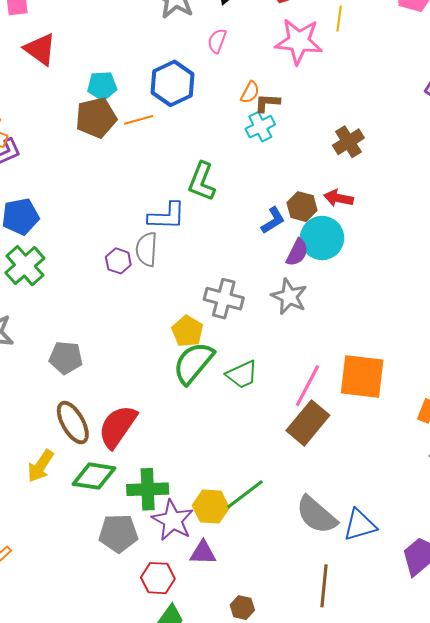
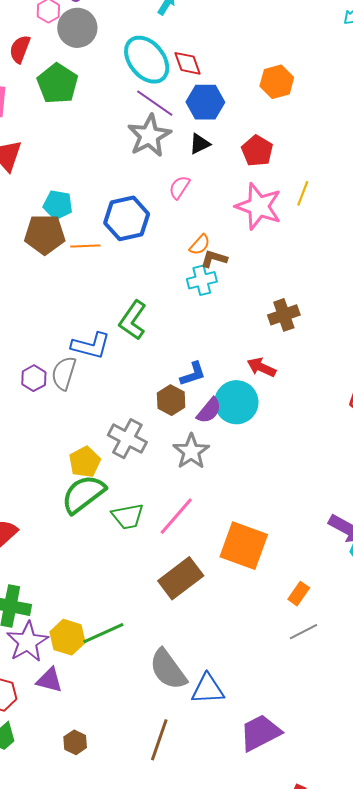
brown hexagon: (302, 207) -> (171, 400), moved
pink line: (307, 386) -> (176, 516), moved

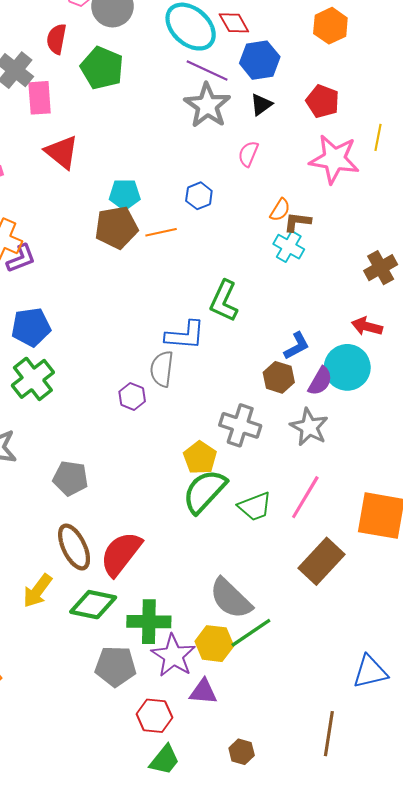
blue hexagon: (127, 218) -> (199, 196), size x0.6
cyan cross: (202, 280) -> (289, 247), turned -36
purple hexagon: (34, 378) -> (132, 396), moved
gray semicircle: (168, 669) -> (231, 598), moved

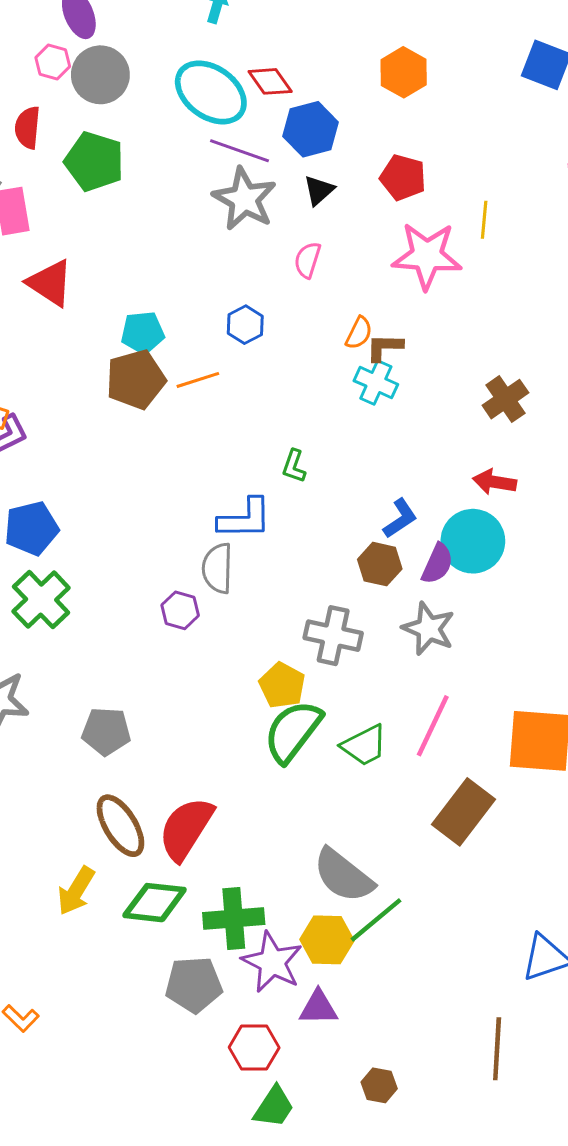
green L-shape: (224, 301) -> (294, 466), size x0.6

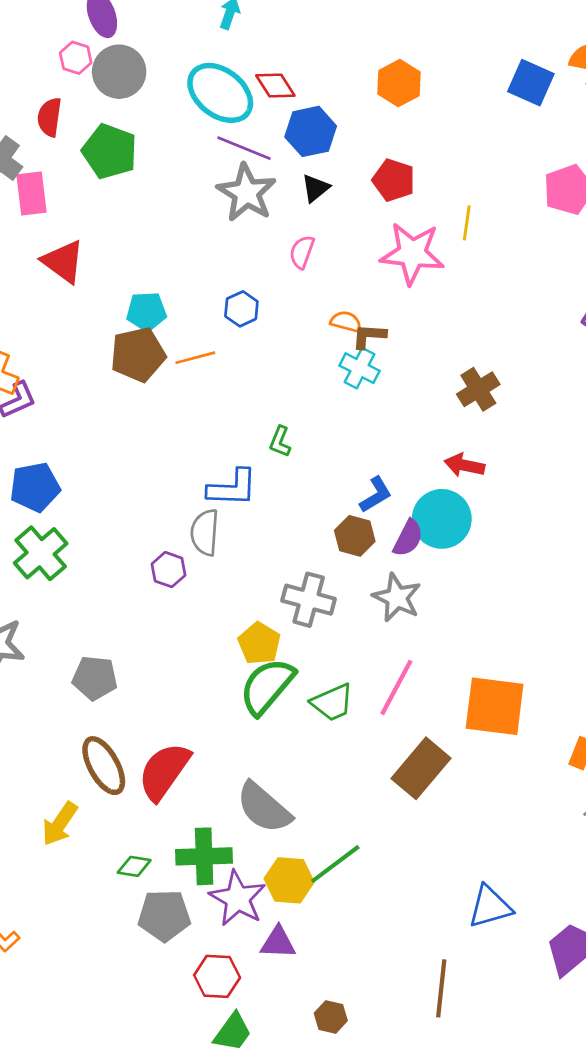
orange semicircle: (359, 333) -> (346, 322), turned -104
gray semicircle: (343, 876) -> (264, 808), moved
green diamond: (155, 903) -> (134, 866), moved, size x0.6

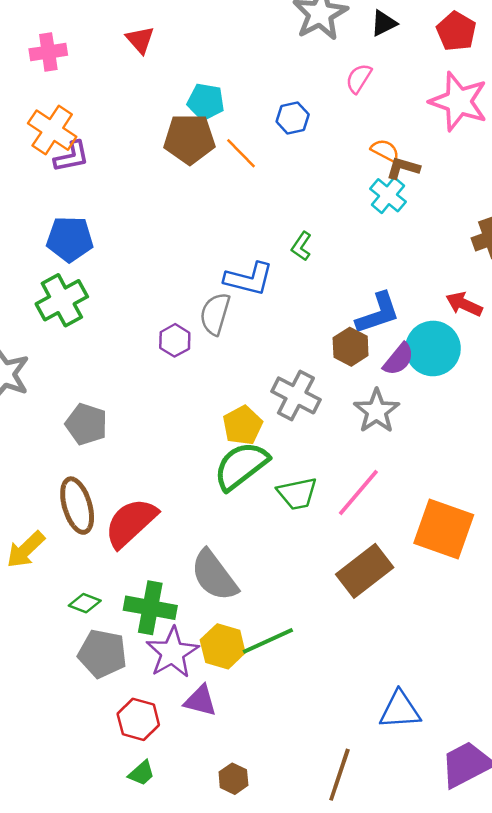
red triangle: (63, 262) -> (140, 40), size x0.7
orange line: (195, 358) -> (241, 153), turned 48
blue L-shape: (376, 495) -> (378, 313), size x1.4
green trapezoid: (233, 1032) -> (141, 773), size x0.7

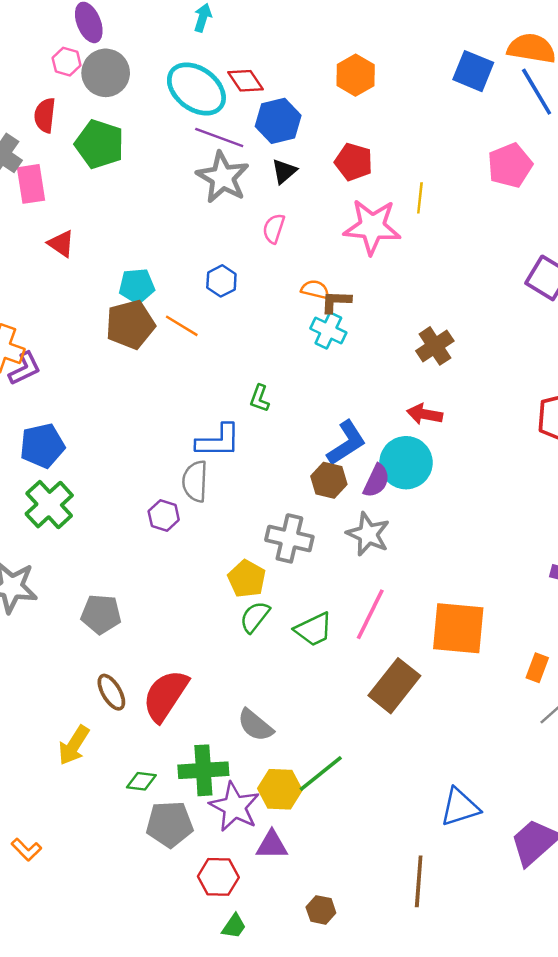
green semicircle: (241, 466) -> (255, 617), size x0.6
brown ellipse: (77, 506) -> (111, 692), size x0.7
gray semicircle: (214, 575) -> (255, 725), size x0.7

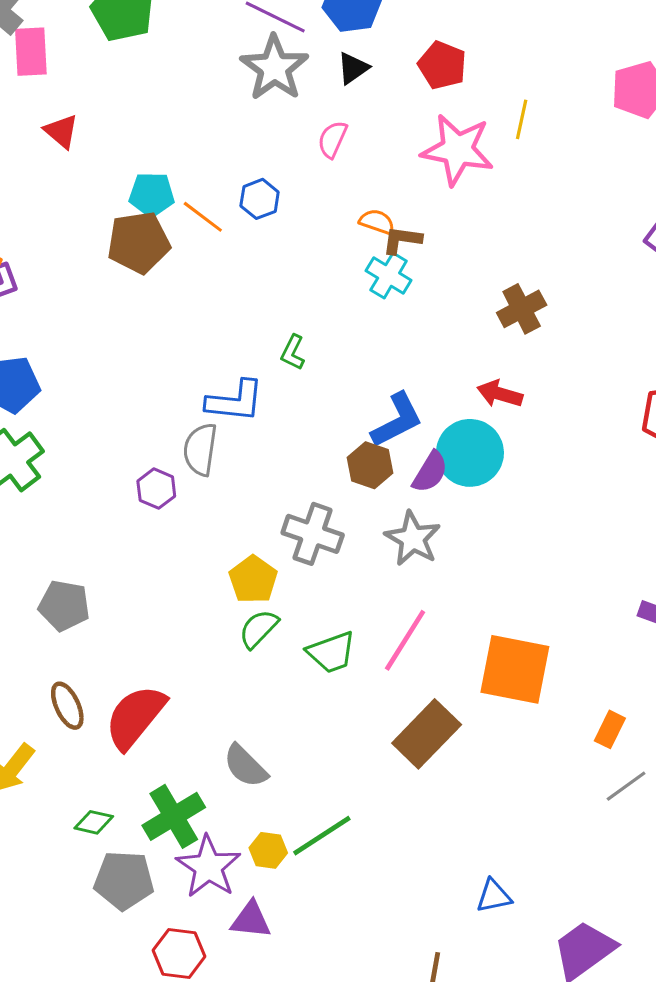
orange line: (182, 326) -> (203, 217), moved
green cross: (203, 770) -> (174, 816), turned -33
yellow hexagon: (280, 789) -> (268, 850), size x0.7
blue triangle: (460, 807) -> (494, 896), size x0.7

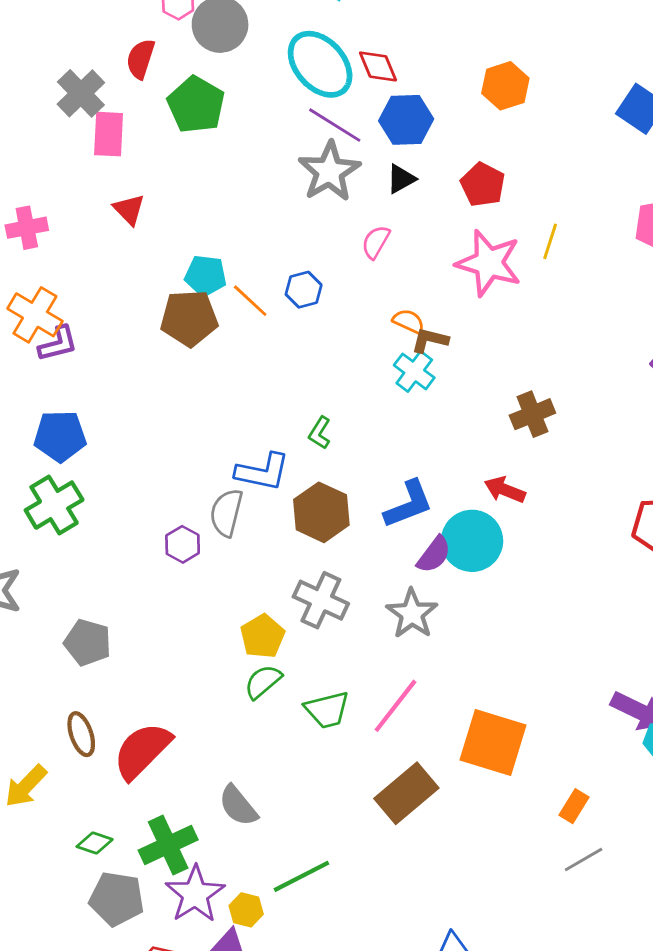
brown hexagon: (370, 465) -> (321, 512), moved, size x1.4
yellow hexagon: (268, 850) -> (246, 910), moved

